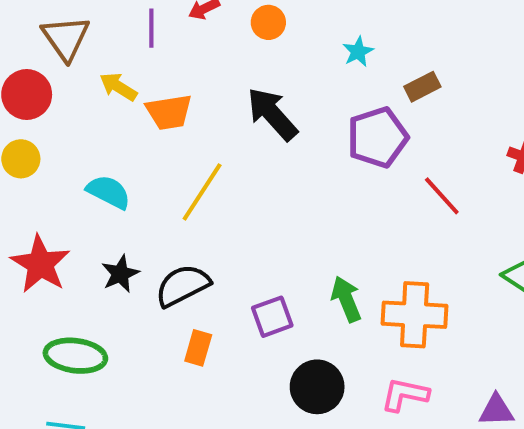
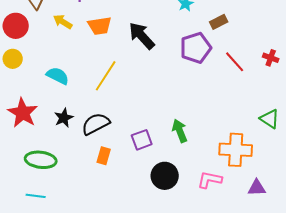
orange trapezoid: (169, 112) -> (100, 26), moved
red line: (442, 196) -> (235, 62), moved
orange cross: (415, 315) -> (236, 150), moved

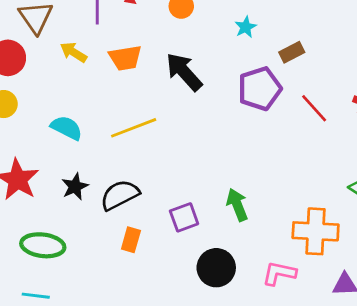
yellow line: (106, 76) -> (134, 128), turned 36

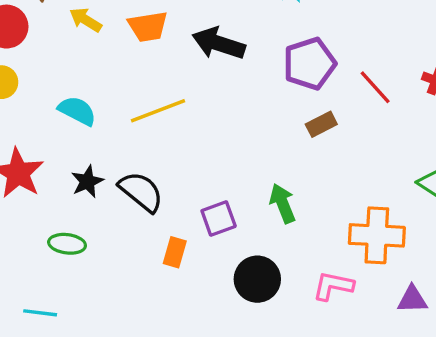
brown rectangle: (292, 52) -> (321, 124), moved
black arrow: (184, 72) -> (219, 43), turned -30
black semicircle: (120, 195) -> (141, 192), turned 66
orange rectangle: (131, 240) -> (175, 252), moved
green ellipse: (43, 245) -> (67, 244), moved, size x0.7

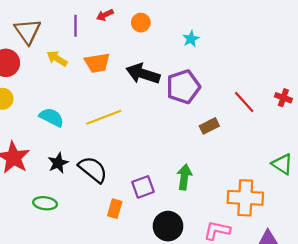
purple pentagon: (309, 64) -> (183, 87), moved
green arrow: (283, 203) -> (184, 177), turned 30

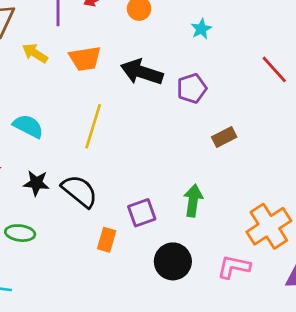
purple pentagon: (183, 87) -> (192, 88), size x0.7
red line: (244, 102) -> (274, 69), moved
yellow line: (104, 117) -> (93, 126), turned -52
black star: (58, 163) -> (36, 183), turned 30
orange cross: (245, 198) -> (269, 226), turned -36

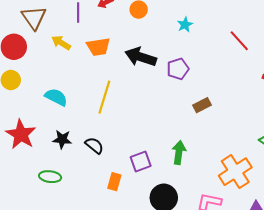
red line: (274, 69) -> (239, 41), moved
black semicircle: (80, 191) -> (94, 145), size x0.7

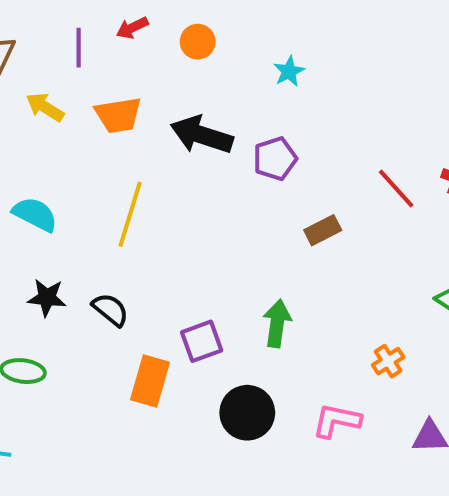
red line: (239, 41) -> (396, 188), moved
orange cross: (235, 172) -> (388, 361), size x0.5
orange rectangle: (114, 182) -> (150, 381), size x1.4

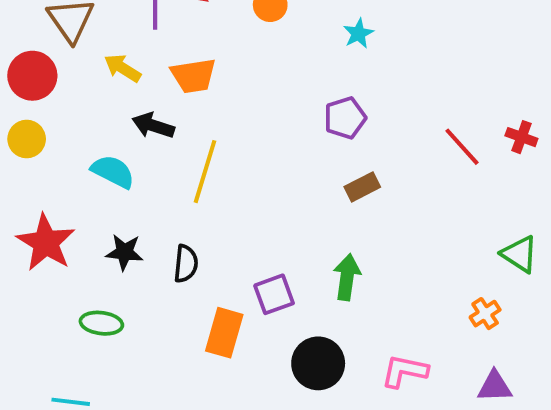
black arrow: (202, 135) -> (153, 126), moved, size x0.7
brown rectangle: (323, 230) -> (362, 187), moved
black semicircle: (110, 310) -> (186, 264), turned 57
orange cross: (388, 361) -> (485, 314), moved

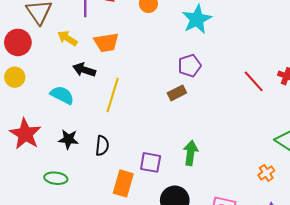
cyan star: (358, 34) -> (197, 19), size x1.8
brown rectangle: (362, 187) -> (177, 93), moved
purple square: (274, 294) -> (151, 162), turned 30

